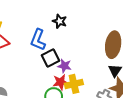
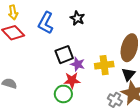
blue L-shape: (38, 40) -> (46, 23), moved
yellow cross: (74, 84) -> (104, 65), moved

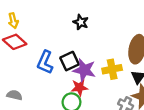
blue L-shape: (46, 23) -> (45, 62), moved
purple star: (78, 64) -> (84, 70), size x1.5

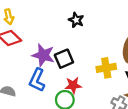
blue L-shape: (45, 62) -> (37, 80), moved
purple star: (84, 70) -> (43, 55), moved

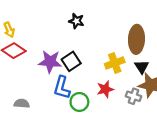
blue L-shape: (37, 80) -> (62, 88), moved
red star: (73, 85) -> (105, 89), moved

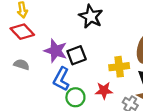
black star: (76, 21) -> (91, 17), size x1.5
gray semicircle: (22, 103) -> (21, 65), moved

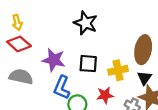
black square: (77, 55) -> (88, 64), moved, turned 30
gray semicircle: (21, 65) -> (21, 77), size x1.5

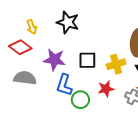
yellow arrow: (17, 22) -> (32, 27), moved
black star: (86, 23) -> (68, 22), moved

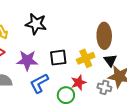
blue L-shape: (64, 85) -> (39, 83), turned 50
green circle: (80, 100) -> (66, 95), moved

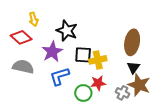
black star: (36, 24) -> (67, 31), moved
yellow cross: (86, 58) -> (98, 60), moved
purple star: (27, 60) -> (52, 52), turned 30

